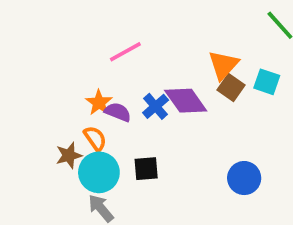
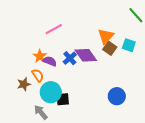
black square: (146, 169) -> (63, 99), moved
cyan circle: (99, 172) -> (51, 92), moved

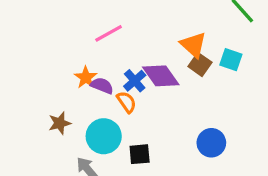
orange triangle: (106, 36) -> (193, 45), turned -30
orange semicircle: (38, 75) -> (127, 102), moved
black square: (63, 99) -> (140, 154), moved

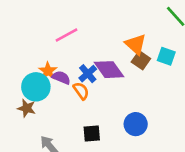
brown star: (60, 123) -> (27, 108), turned 30
cyan circle: (104, 136) -> (36, 87), moved
blue circle: (211, 143) -> (136, 124), moved

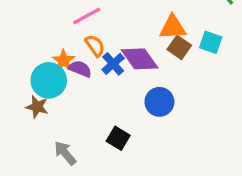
orange triangle: (136, 44) -> (173, 27), turned -45
orange semicircle: (81, 91) -> (95, 46), moved
blue circle: (136, 124) -> (159, 102), moved
black square: (92, 133) -> (118, 138), turned 36

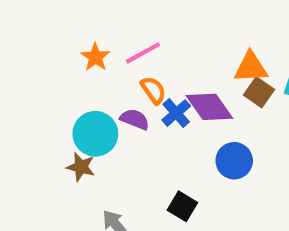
orange star: (64, 61) -> (95, 57), moved

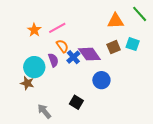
orange triangle: (251, 67) -> (116, 21), moved
brown square: (259, 92) -> (114, 47), turned 32
purple semicircle: (135, 119) -> (53, 60), turned 48

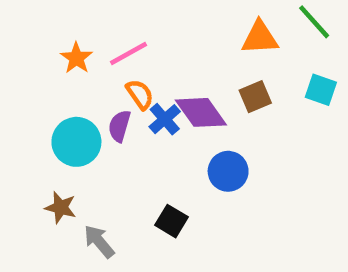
cyan square: (133, 44) -> (321, 90), moved
purple semicircle: (53, 60) -> (119, 126), turned -144
brown star: (27, 83) -> (61, 207), moved

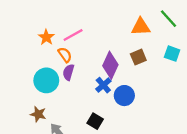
orange semicircle: (140, 94) -> (65, 55), moved
purple diamond: (201, 112) -> (110, 65), turned 60
blue cross: (165, 119) -> (103, 85), moved

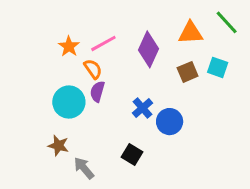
cyan square: (172, 54) -> (218, 67), moved
purple diamond: (110, 65) -> (149, 49), moved

